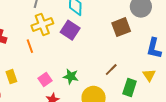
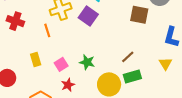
brown square: (121, 27) -> (139, 15), turned 30
yellow rectangle: (11, 77) -> (36, 59), moved
green rectangle: (130, 87) -> (132, 76), moved, turned 54

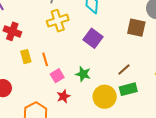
purple square: (88, 16) -> (93, 38), moved
orange line: (47, 30) -> (45, 59), moved
yellow rectangle: (36, 59) -> (26, 57), moved

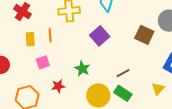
orange line: (45, 59) -> (50, 35), moved
pink square: (57, 76) -> (43, 62), moved
green rectangle: (128, 89) -> (123, 93), turned 36

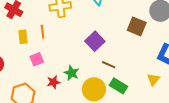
purple square: (100, 36) -> (95, 41), moved
green star: (82, 69) -> (72, 73), moved
brown line: (123, 73) -> (109, 65), moved, turned 56

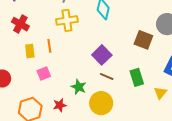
brown line: (109, 65) -> (107, 77), moved
red star: (53, 82) -> (60, 105), moved
green rectangle: (118, 86) -> (137, 77), moved, turned 42

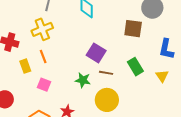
yellow cross: (67, 20) -> (42, 29), moved
pink square: (44, 73) -> (44, 85), turned -32
green star: (79, 87) -> (83, 80), moved

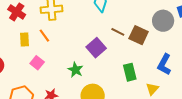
orange line: (43, 56) -> (44, 36), turned -32
brown line: (106, 73) -> (118, 32), moved

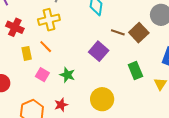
brown square: (139, 35) -> (139, 33), turned 30
green star: (75, 70) -> (67, 75), moved

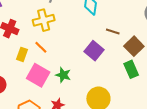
brown square: (139, 33) -> (134, 46), moved
yellow rectangle: (27, 53) -> (22, 54), turned 32
pink square: (42, 75) -> (38, 75), size x1.6

